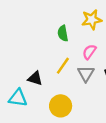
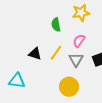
black triangle: (35, 78) -> (35, 54), moved
yellow circle: (61, 106) -> (69, 87), moved

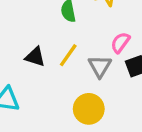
pink semicircle: (79, 41) -> (120, 43), moved

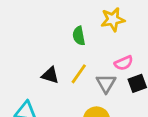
pink semicircle: (120, 43) -> (124, 63), turned -150

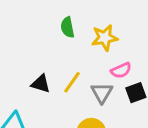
yellow star: (113, 20) -> (105, 38), moved
green semicircle: (79, 36) -> (68, 27), moved

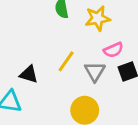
black triangle: (41, 84) -> (29, 74), moved

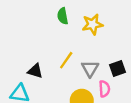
pink semicircle: (113, 50) -> (104, 89), moved, turned -70

